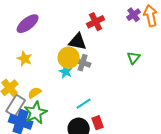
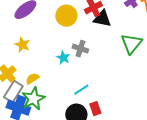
black triangle: (78, 42) -> (102, 19), moved
yellow circle: (69, 58) -> (66, 16), moved
green triangle: (134, 58) -> (131, 44), size x1.6

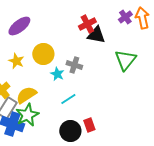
yellow circle: (66, 16) -> (43, 54), moved
yellow semicircle: (32, 79) -> (26, 95), size x1.5
cyan line: (81, 90) -> (68, 99), moved

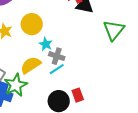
gray cross: (74, 65) -> (57, 56), moved
yellow semicircle: (26, 95) -> (31, 65), moved

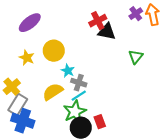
green triangle: (114, 30) -> (136, 57), size x0.7
green star: (16, 85) -> (75, 112), moved

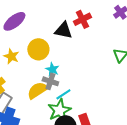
black triangle: (107, 32) -> (63, 30), moved
gray cross: (79, 83) -> (50, 81), moved

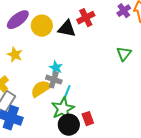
yellow circle: (38, 49) -> (42, 26), moved
cyan line: (63, 94) -> (67, 93), turned -35

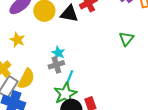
gray cross: (54, 80) -> (56, 65), turned -35
yellow semicircle: (41, 89) -> (26, 79), moved, turned 150

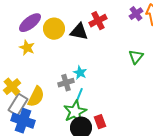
yellow star: (17, 40) -> (27, 48), moved
cyan star: (58, 53) -> (80, 73), moved

